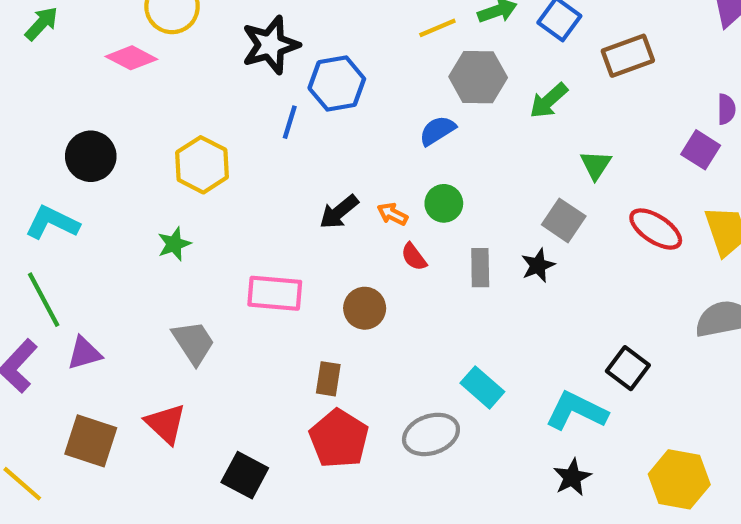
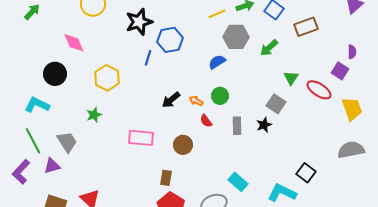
pink diamond: (131, 58) -> (74, 43), moved, turned 40
red ellipse: (656, 229) -> (319, 90), moved
gray trapezoid: (193, 342) -> (67, 142), moved

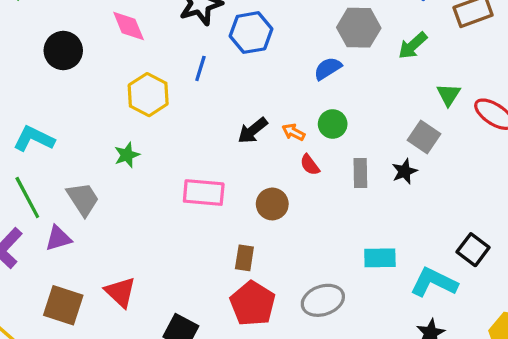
pink diamond: (74, 43) -> (129, 26), moved
blue line: (148, 58) -> (200, 68), moved
black circle: (55, 74) -> (63, 51), moved
cyan rectangle: (238, 182) -> (380, 258), moved, turned -42

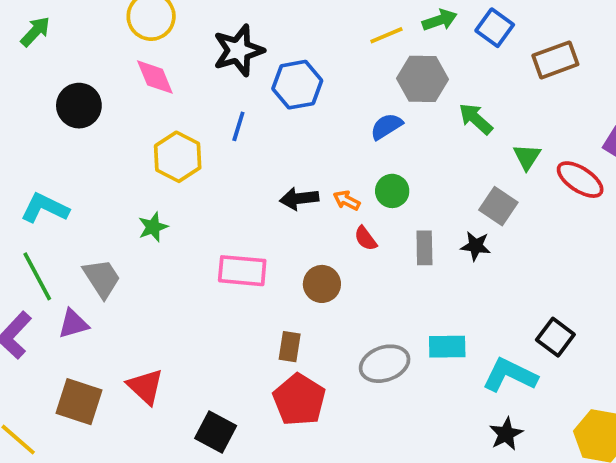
green arrow: (413, 46) -> (476, 119), moved, turned 84
black arrow: (253, 131) -> (299, 199), turned 32
black star: (404, 171) -> (476, 246), turned 30
gray ellipse: (323, 300) -> (385, 364), moved

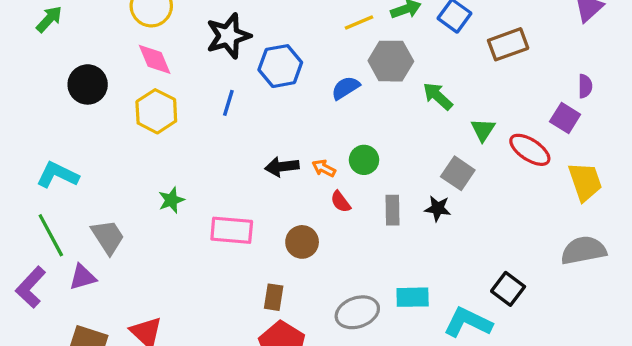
blue semicircle: (386, 126) -> (346, 88), moved
yellow hexagon: (178, 157) -> (156, 111), moved
green star: (153, 227) -> (171, 200), moved

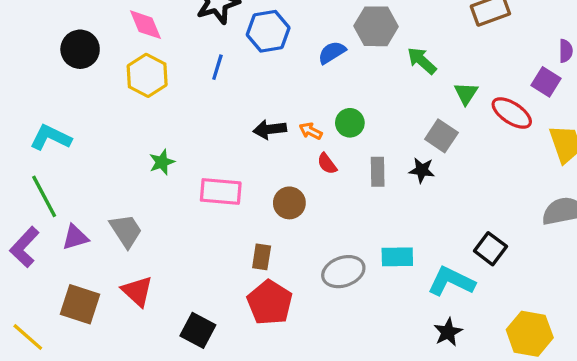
gray trapezoid: (108, 237) -> (126, 231), moved

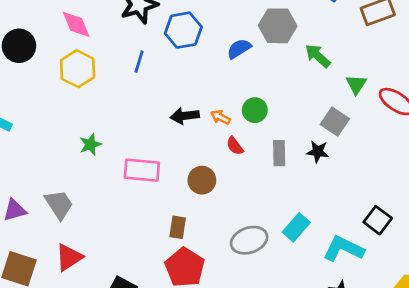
cyan rectangle: (397, 257) -> (296, 227), turned -48
red triangle: (137, 291) -> (69, 257), turned 44

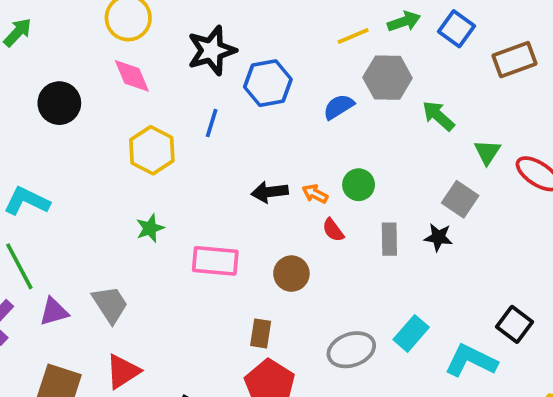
yellow hexagon: (78, 69) -> (152, 150), moved

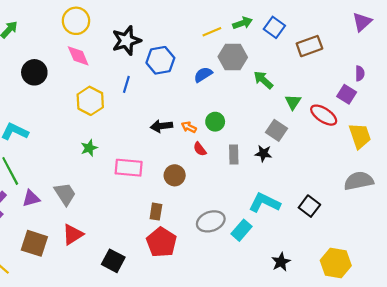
cyan rectangle: (411, 333) -> (241, 230), moved
cyan L-shape: (471, 361) -> (264, 203), moved

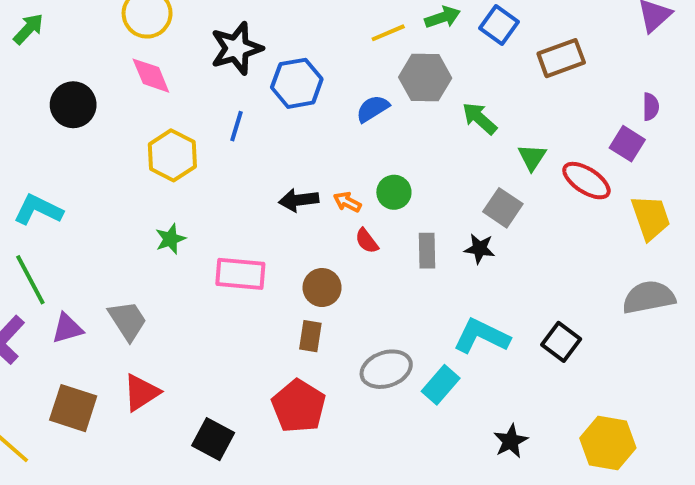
brown rectangle: (156, 212) -> (310, 336), moved

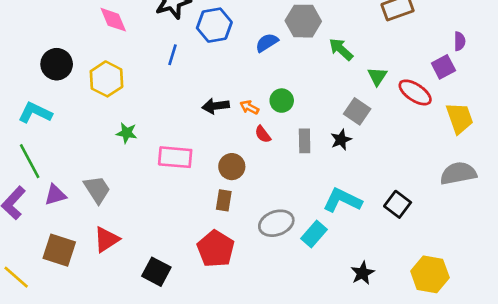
black circle: (73, 105) -> (57, 64), moved
purple square: (627, 144) -> (443, 67), turned 30
yellow hexagon: (172, 155) -> (106, 79), moved
green star: (170, 239) -> (127, 133), turned 30
black star: (480, 249) -> (341, 140), turned -30

